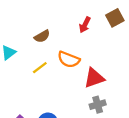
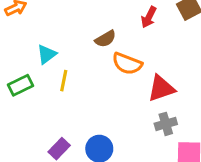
brown semicircle: (42, 36) -> (105, 39), moved
yellow line: (40, 68) -> (64, 81), moved, turned -42

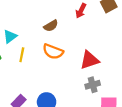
orange semicircle: (127, 64) -> (53, 52), moved

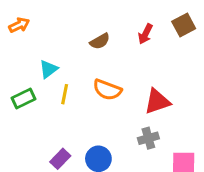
brown semicircle: (51, 26) -> (100, 41), moved
gray cross: (93, 85) -> (148, 138), moved

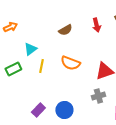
orange arrow: (19, 25) -> (10, 27), moved
red arrow: (145, 34) -> (96, 25), turned -40

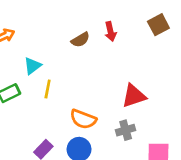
red arrow: (96, 25) -> (111, 32), moved
orange semicircle: (70, 63) -> (83, 119), moved

